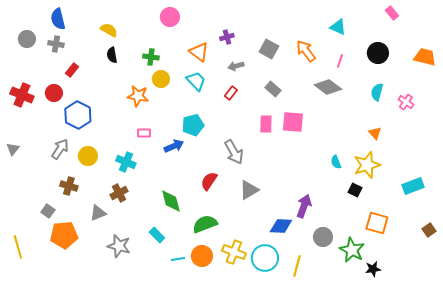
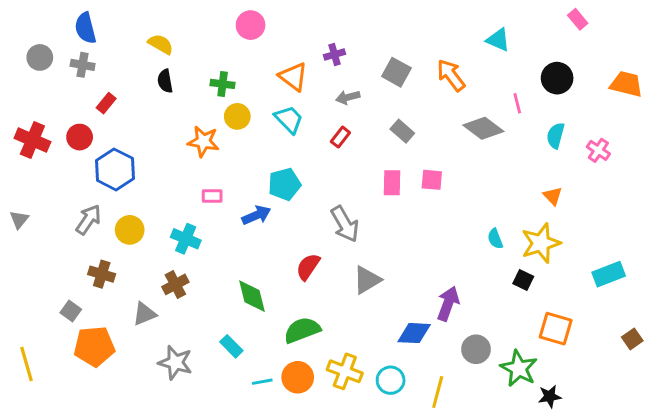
pink line: (340, 61) -> (517, 103), moved, turned -32
pink square: (293, 122) -> (432, 180), size x0.7
cyan circle: (265, 258) -> (391, 380), size x0.7

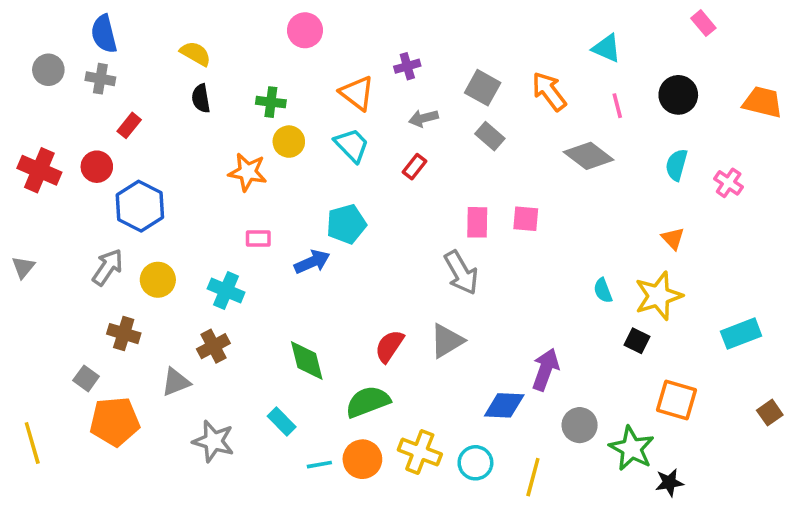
pink line: (517, 103) -> (617, 106), moved
gray rectangle: (402, 131) -> (490, 136), moved
gray arrow: (345, 224) -> (461, 273), moved
red semicircle: (308, 267) -> (389, 346), moved

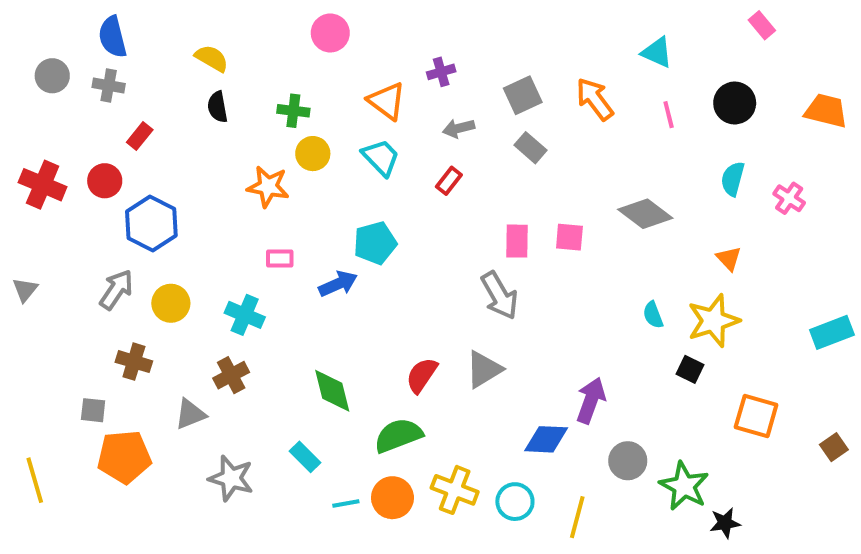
gray square: (483, 88) -> (523, 95), turned 36
gray diamond: (589, 156) -> (645, 214), moved
cyan rectangle: (741, 334) -> (832, 332), moved
gray square: (86, 378) -> (93, 410), turned -30
orange square: (676, 400) -> (756, 416), moved

